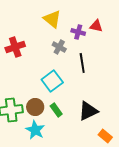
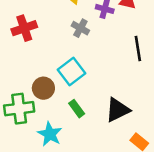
black line: (82, 63) -> (138, 49), moved
brown circle: (35, 107) -> (43, 88), moved

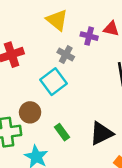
cyan square: (72, 72) -> (53, 82), moved

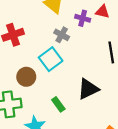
brown circle: (30, 112) -> (26, 77), moved
black triangle: (101, 133) -> (88, 89), moved

